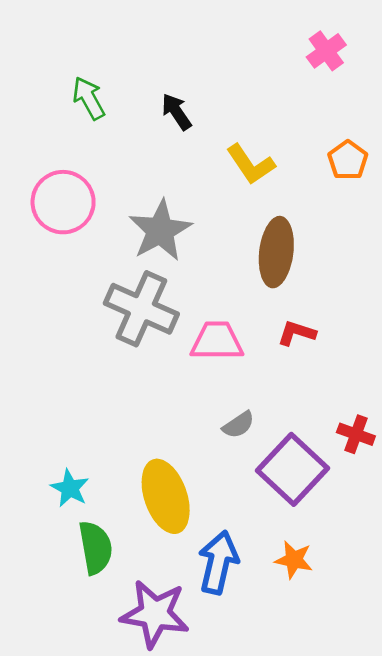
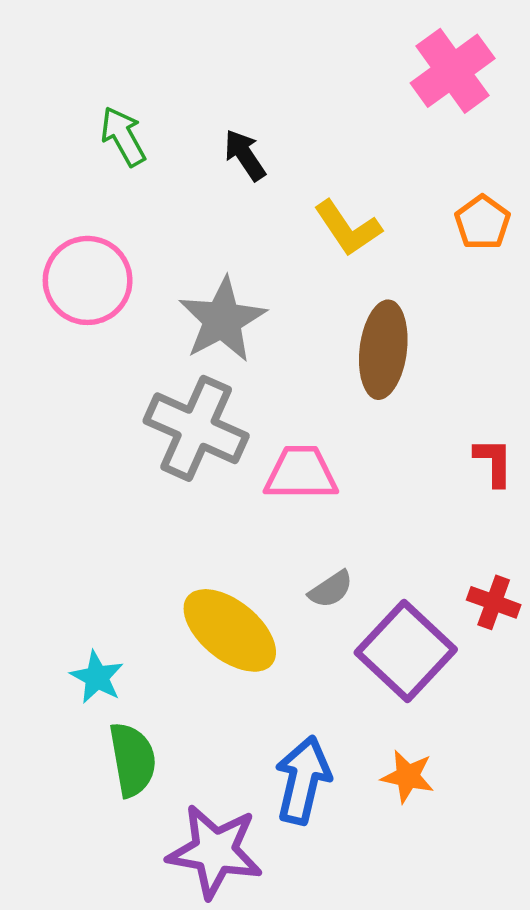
pink cross: (326, 51) -> (453, 71), size x1.5
red L-shape: (297, 333) -> (494, 462), moved, turned 72
yellow ellipse: (166, 496) -> (230, 630), moved, turned -32

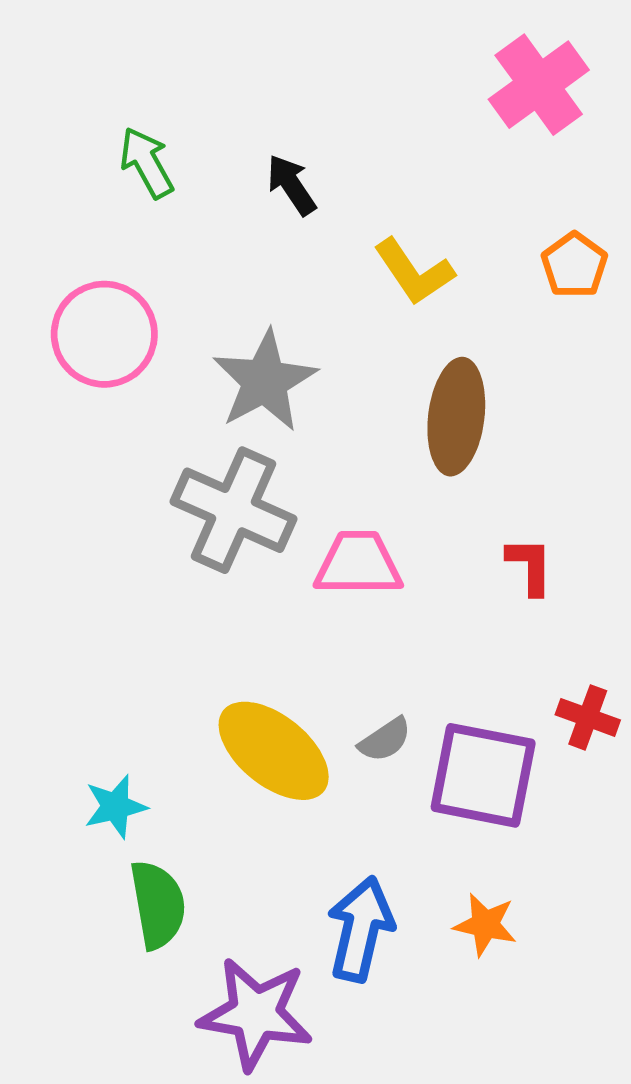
red L-shape: (494, 462) -> (530, 566), moved
gray semicircle: (331, 589) -> (385, 740), moved
purple square: (406, 651) -> (483, 775), turned -32
cyan star: (97, 677) -> (115, 807), turned 30

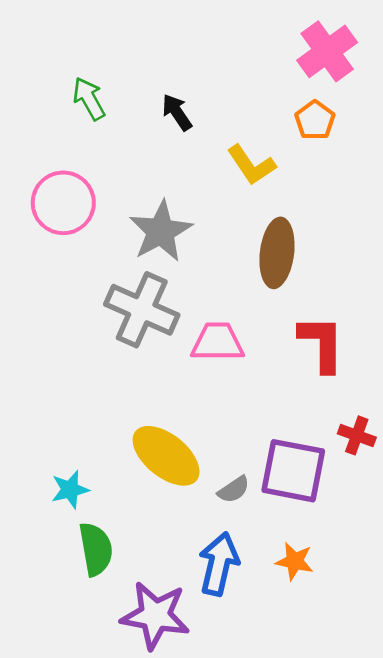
orange pentagon: (574, 265) -> (315, 120), moved
red L-shape: (530, 566) -> (322, 344), size x1.6
gray semicircle: (385, 740) -> (234, 490), moved

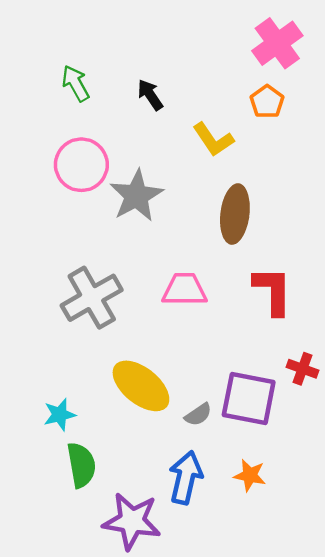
pink circle: (63, 203) -> (81, 165), moved
gray cross: (142, 310) -> (92, 298), moved, turned 36

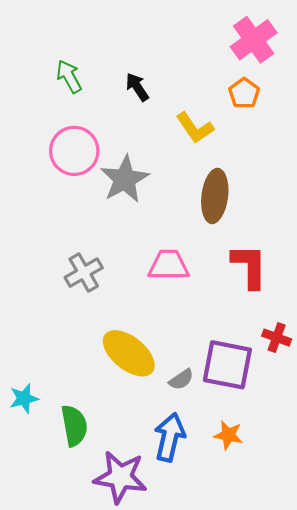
gray cross: (92, 298) -> (84, 273), size x0.7
cyan star: (60, 415) -> (24, 398), moved

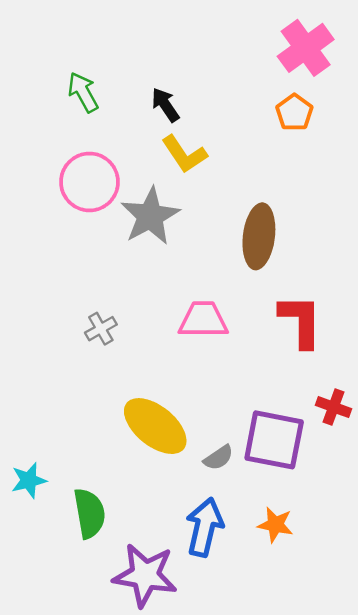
yellow L-shape: (195, 128) -> (184, 154), moved
gray cross: (84, 273) -> (101, 329), size x0.7

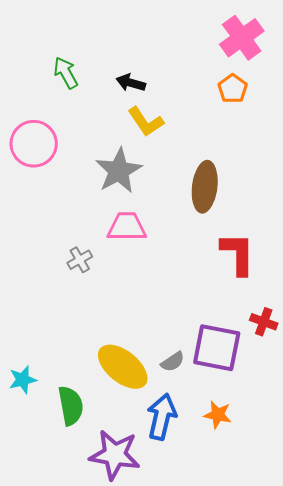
black arrow: (165, 105) -> (131, 83), turned -40
pink circle: (89, 182) -> (34, 144), moved
pink trapezoid: (203, 320) -> (127, 227), moved
yellow ellipse: (155, 426) -> (123, 367), moved

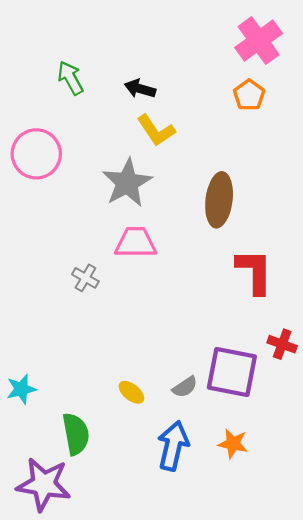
gray cross: (80, 260) -> (85, 278), turned -30
yellow ellipse: (123, 367) -> (131, 392), size x0.5
cyan star: (23, 380) -> (21, 389), moved
purple star: (115, 455) -> (44, 484), moved

